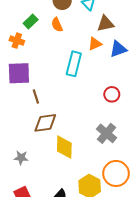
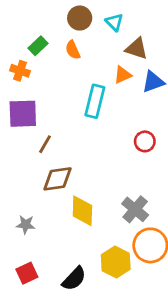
brown triangle: (105, 24) -> (136, 49), turned 30
brown line: (36, 96) -> (45, 144), turned 48
gray cross: (107, 133) -> (135, 209), moved

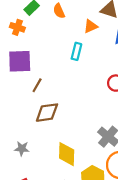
orange triangle: (123, 75) -> (91, 26), moved
cyan rectangle: (95, 101) -> (76, 51), size x0.7
yellow diamond: (82, 211) -> (67, 154), moved

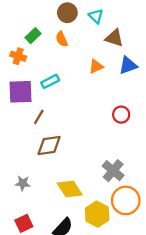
orange triangle: (91, 26) -> (96, 67), moved
cyan rectangle: (76, 51) -> (50, 81), moved, turned 49
yellow diamond: (67, 154) -> (70, 189), turned -35

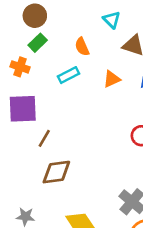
brown circle: (67, 13) -> (35, 16), moved
orange semicircle: (62, 39) -> (82, 47), moved
cyan rectangle: (50, 81) -> (69, 75), moved

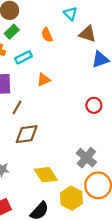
cyan rectangle: (69, 75) -> (23, 57), moved
orange triangle: (112, 79) -> (44, 80), moved

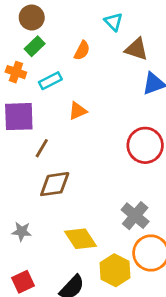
orange semicircle: (47, 35) -> (82, 51), turned -128
red circle: (94, 105) -> (145, 145), size x1.6

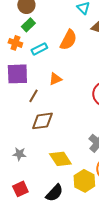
orange semicircle: (82, 51) -> (68, 40), moved, size x1.5
orange triangle: (78, 111) -> (55, 79), moved

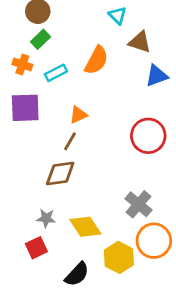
brown line: (33, 96) -> (70, 141), moved
gray star: (19, 154) -> (46, 218), moved
red square: (20, 189) -> (36, 248), moved

